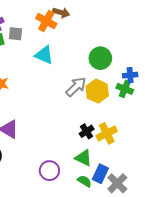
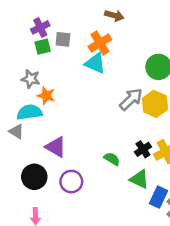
orange cross: (46, 21) -> (100, 43), moved, turned 30
purple circle: (49, 171) -> (71, 182), moved
green semicircle: (84, 181) -> (112, 159), moved

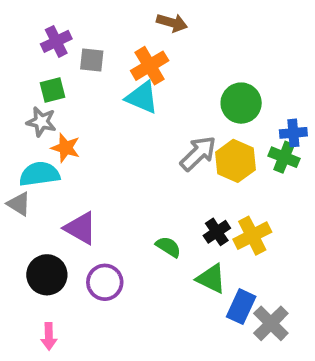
green square: (43, 47) -> (52, 90), moved

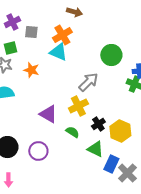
orange star: (66, 148) -> (31, 70), moved
yellow hexagon: (235, 161) -> (120, 131), moved
purple triangle: (81, 228) -> (48, 114), moved
yellow cross: (252, 236) -> (78, 106), moved

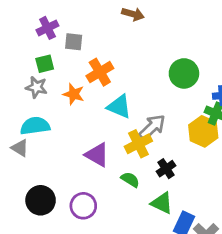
orange cross: (62, 35) -> (100, 72), moved
cyan triangle: (58, 52) -> (119, 107), moved
gray arrow: (88, 82) -> (152, 127), moved
yellow hexagon: (120, 131) -> (203, 131), moved

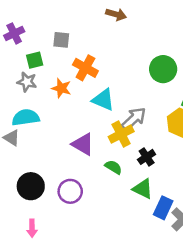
purple cross: (47, 28) -> (14, 33), moved
orange cross: (100, 72) -> (85, 68), turned -30

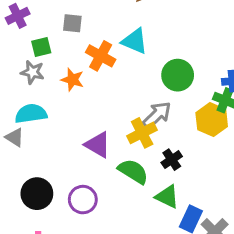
green circle: (163, 69) -> (178, 75), moved
cyan triangle: (103, 100) -> (135, 41), moved
green semicircle: (113, 167) -> (133, 171), size x1.5

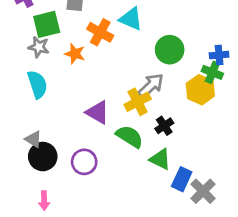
green square: (41, 47) -> (47, 24), size x1.5
cyan semicircle: (31, 114) -> (37, 84), turned 80
gray triangle: (15, 137) -> (33, 139), moved

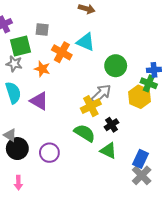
purple triangle: (97, 112) -> (39, 101), moved
blue rectangle: (182, 179) -> (140, 159), moved

